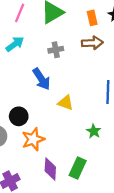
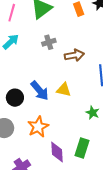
brown arrow: (92, 43) -> (74, 55), moved
blue arrow: (41, 79) -> (40, 91), moved
black circle: (19, 116) -> (15, 98), moved

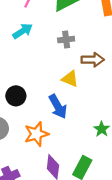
yellow triangle: (64, 90) -> (70, 79), moved
blue arrow: (40, 91) -> (58, 106), moved

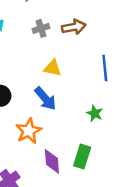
brown arrow: (93, 60) -> (74, 27), moved

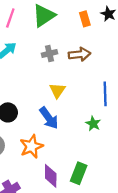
yellow triangle: (53, 68) -> (57, 90), turned 48
green star: (95, 113) -> (93, 124), moved

